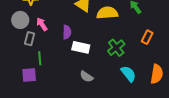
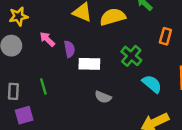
pink arrow: (42, 24) -> (47, 39), moved
gray rectangle: (30, 39) -> (13, 91), moved
purple square: (29, 75) -> (24, 115), moved

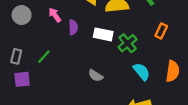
white rectangle: (89, 64) -> (103, 34), moved
green line: (43, 86) -> (44, 57), turned 48

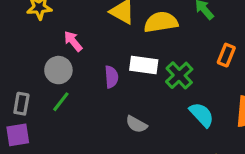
gray circle: (22, 15) -> (58, 70), moved
purple semicircle: (73, 27) -> (111, 77), moved
purple square: (22, 79) -> (18, 135), moved

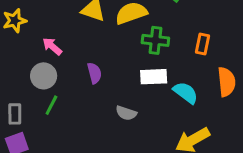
orange rectangle: (226, 55) -> (203, 44), moved
white rectangle: (144, 65) -> (154, 77), moved
green cross: (179, 75) -> (155, 40), moved, turned -30

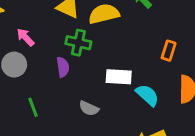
green cross: (155, 40) -> (78, 43), moved
green line: (51, 105) -> (33, 107), moved, turned -54

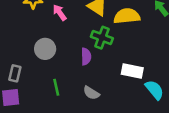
pink arrow: (25, 37) -> (60, 13), moved
gray semicircle: (89, 108) -> (91, 93), moved

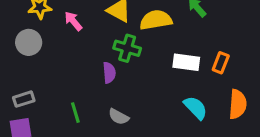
gray circle: (45, 49) -> (29, 42), moved
white rectangle: (132, 71) -> (186, 62), moved
gray rectangle: (15, 73) -> (24, 99), turned 63

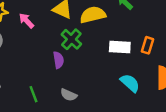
green cross: (127, 48) -> (71, 39), turned 30

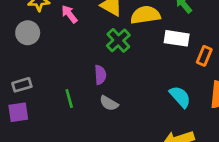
white rectangle: (120, 47) -> (177, 38), moved
purple semicircle: (58, 60) -> (100, 75), moved

